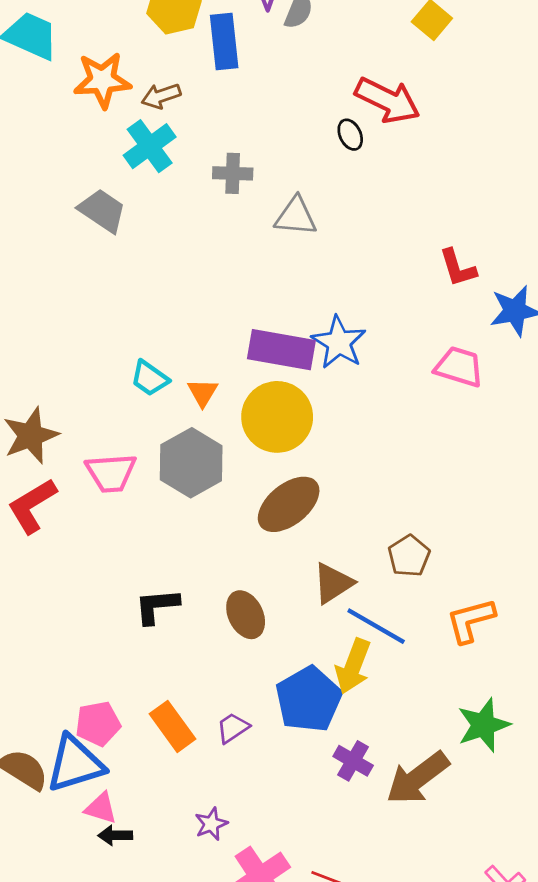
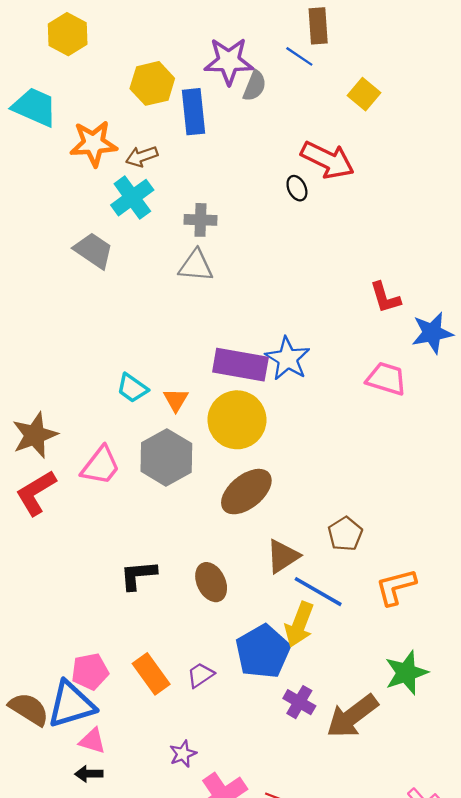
gray triangle: (296, 216) -> (196, 266), moved
pink trapezoid: (111, 473) -> (101, 466), turned -48
black arrow: (115, 835) -> (89, 774), moved

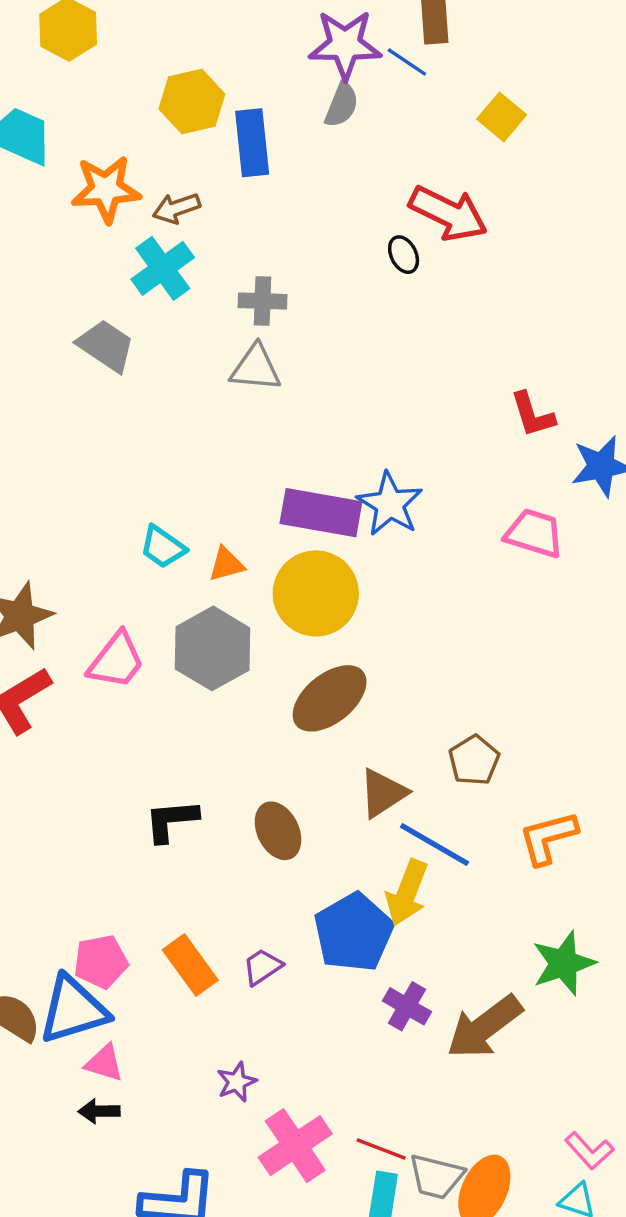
purple star: (229, 61) -> (345, 45), moved
orange triangle: (176, 400) -> (226, 564), turned 44

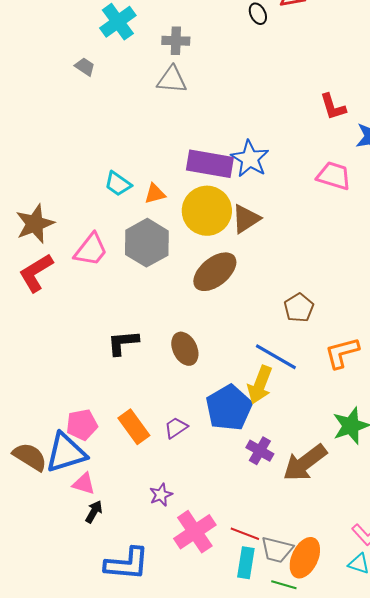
gray trapezoid: (106, 346) -> (85, 67), size x0.6
brown triangle: (383, 793) -> (246, 219), moved
black arrow: (99, 1111) -> (94, 512), moved, turned 120

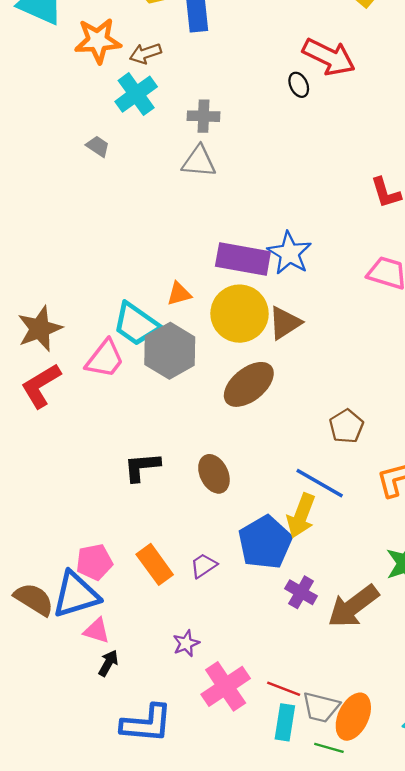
cyan trapezoid: (118, 184) -> (136, 324), moved, size x1.5

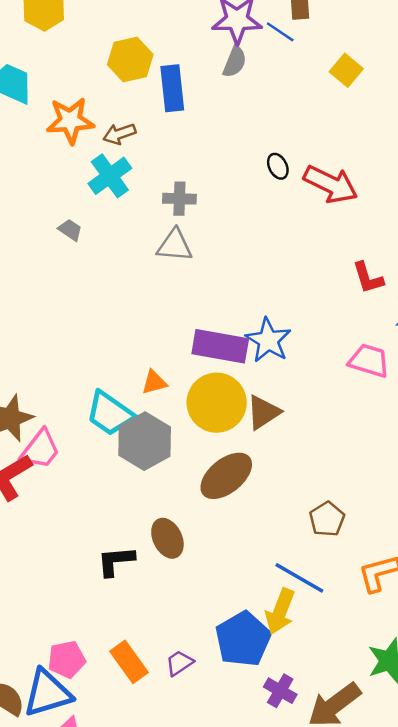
red arrow: (329, 57) -> (331, 184), moved
pink trapezoid: (105, 359) -> (40, 449), moved
brown ellipse: (214, 474) -> (167, 538), moved

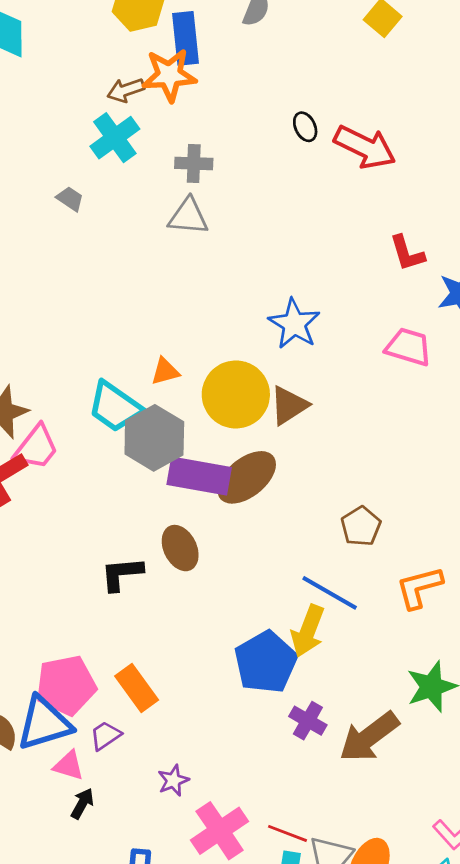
orange star: (70, 121) -> (169, 75), moved
purple rectangle: (220, 346) -> (199, 476), moved
pink pentagon: (67, 659) -> (66, 685), size x1.4
purple trapezoid: (179, 663) -> (105, 736), moved

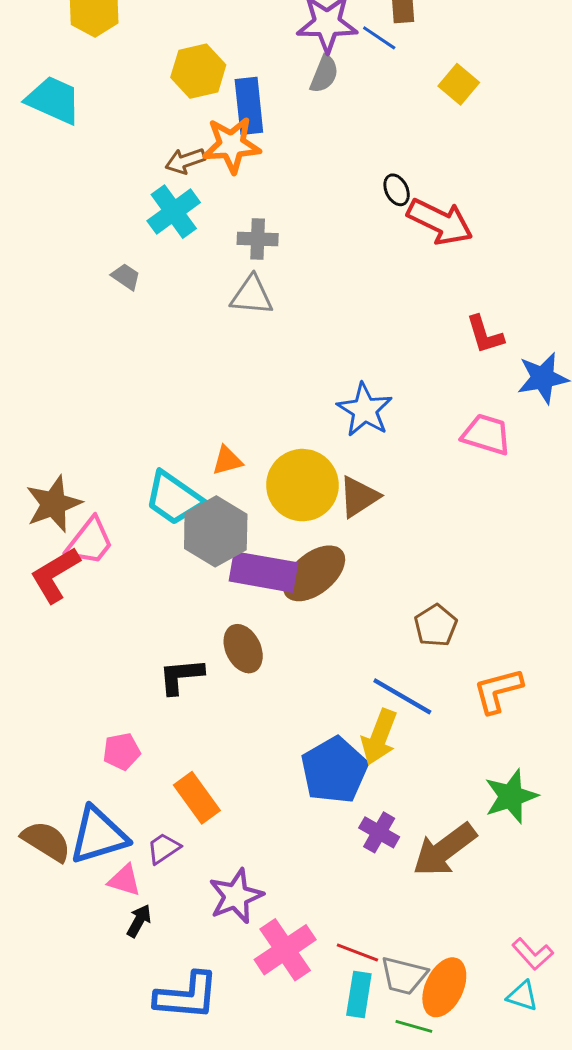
black ellipse: (305, 127) -> (397, 190), moved
pink pentagon: (66, 685) -> (122, 751), moved, size x0.6
purple star: (173, 780) -> (236, 896), size x1.6

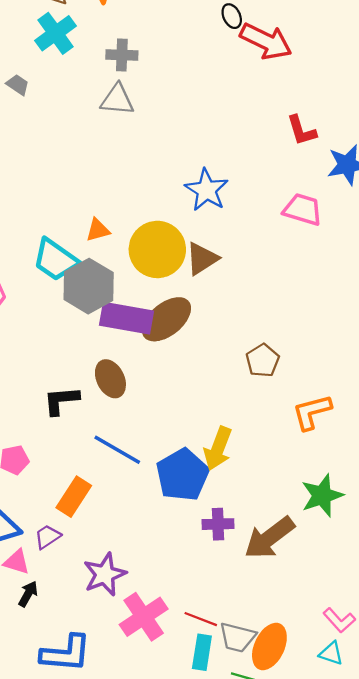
blue line: (402, 696) -> (117, 450), moved
orange rectangle: (197, 798) -> (74, 497), turned 69
purple cross: (379, 832) -> (218, 524), turned -32

